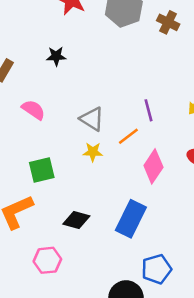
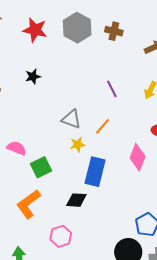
pink semicircle: (33, 110) -> (17, 148), moved
purple line: (148, 110) -> (112, 89), moved
pink diamond: (153, 166) -> (138, 157), moved
blue rectangle: (131, 219) -> (95, 172), moved

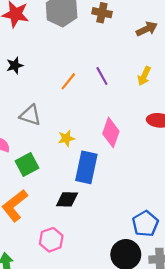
gray triangle: (71, 119) -> (30, 115), moved
orange line: (102, 126) -> (68, 81), moved
pink diamond: (138, 157) -> (111, 132), moved

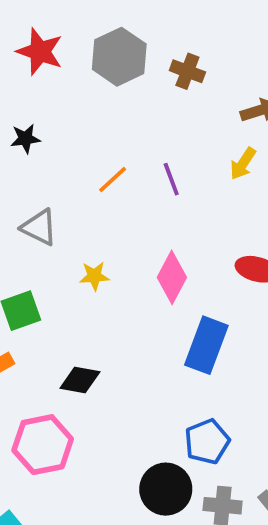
yellow arrow: (144, 76) -> (243, 164), moved
blue rectangle: (86, 167) -> (206, 345), moved
pink hexagon: (51, 240) -> (43, 445), size x1.4

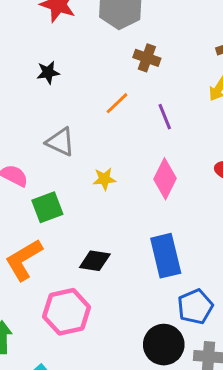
brown cross: (187, 71) -> (147, 58), moved
purple line: (171, 179) -> (165, 117), moved
blue rectangle: (206, 345) -> (166, 256), moved, turned -33

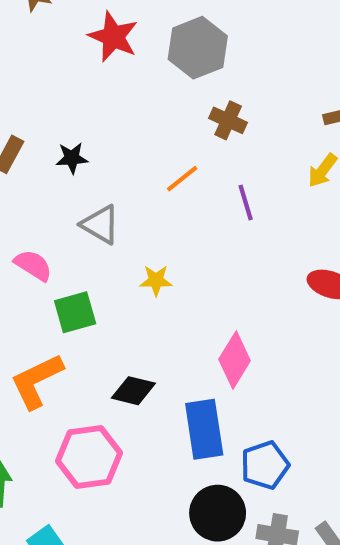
black star: (48, 73) -> (72, 158), moved
pink diamond: (165, 179) -> (235, 360), moved
blue rectangle: (166, 256) -> (204, 429), moved

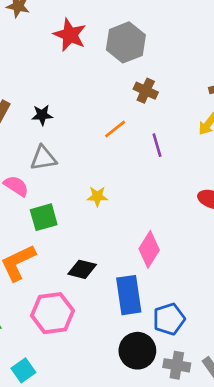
gray triangle: (100, 225) -> (43, 158), moved, turned -40

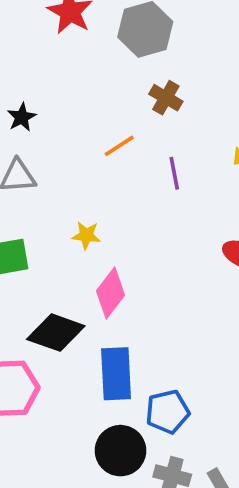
black star: (42, 115) -> (22, 117), turned -30
pink diamond: (149, 249) -> (110, 293), moved
black diamond: (82, 269) -> (56, 333), size x1.4

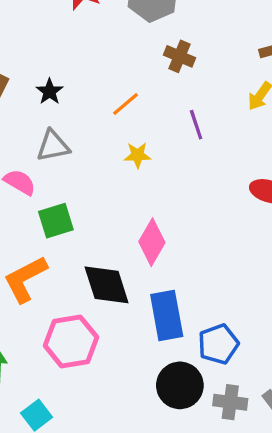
orange line: (119, 146) -> (125, 104), moved
yellow star: (86, 235) -> (138, 155), moved
black diamond: (56, 333) -> (107, 285), turned 60

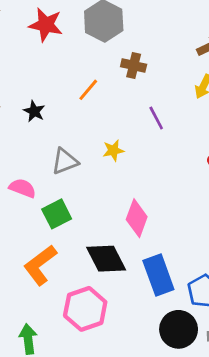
orange line: (125, 104) -> (88, 90), moved
gray triangle: (53, 146) -> (65, 161), moved

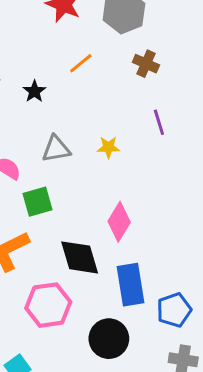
orange line: (88, 90) -> (81, 63), moved
black circle: (179, 329) -> (109, 339), moved

